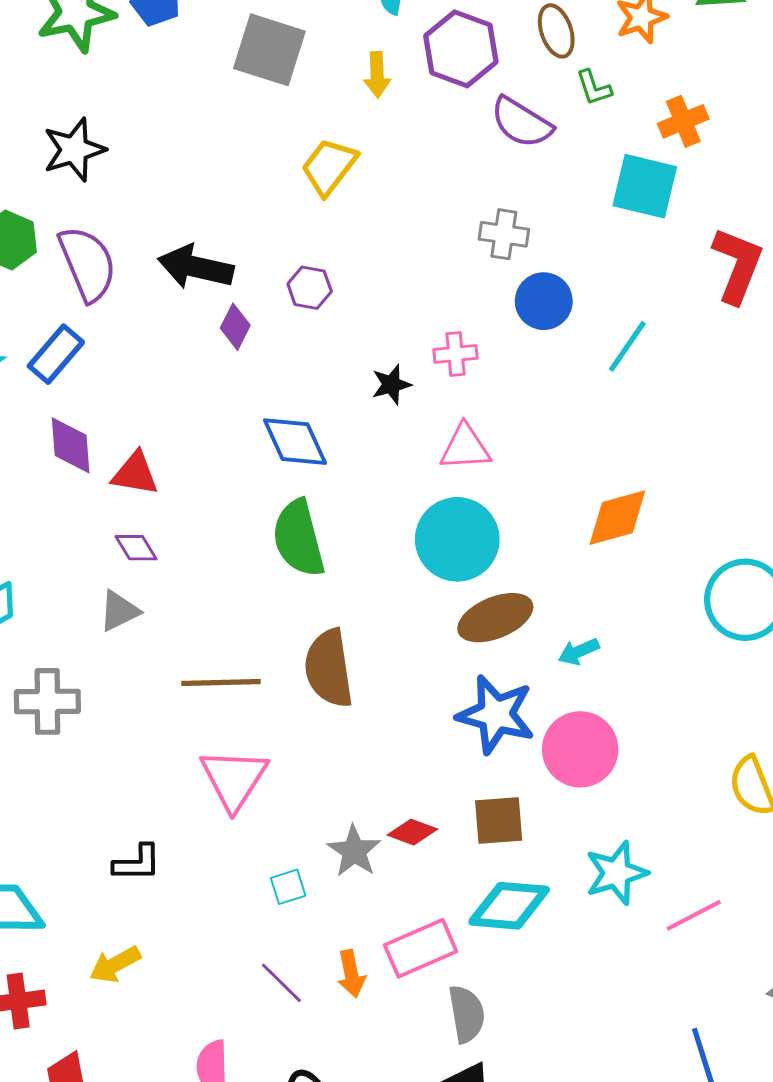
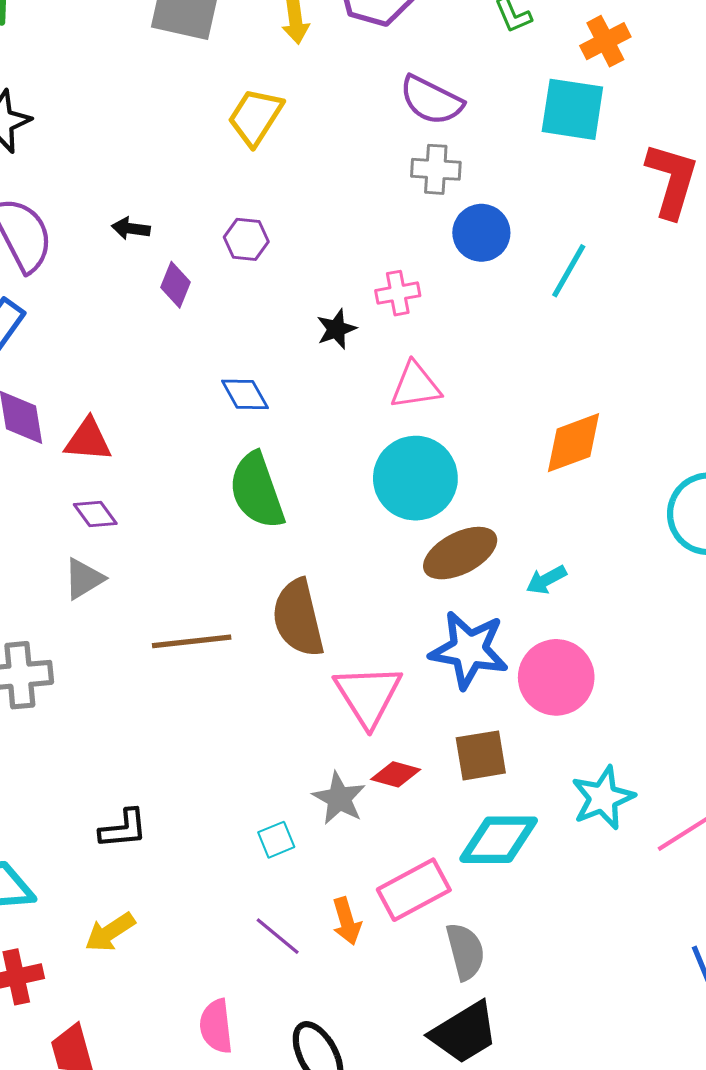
purple semicircle: (522, 122) -> (431, 100), moved
black arrow: (196, 267) -> (131, 228), size x0.5
blue diamond: (295, 442) -> (245, 394), size x0.7
pink triangle: (234, 779) -> (368, 695), moved

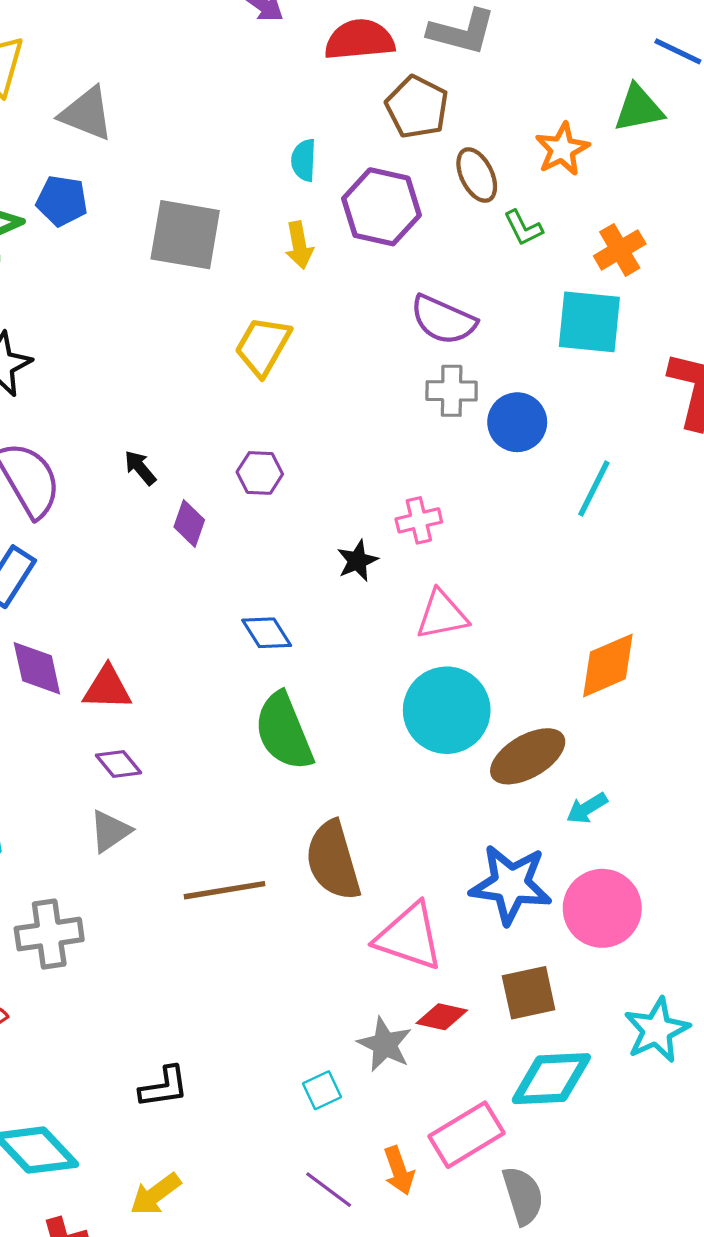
black arrow: (131, 228) -> (140, 468), turned 45
blue circle: (481, 233) -> (517, 422), moved
brown ellipse: (460, 553) -> (528, 756), moved
pink triangle: (368, 695) -> (409, 937), turned -36

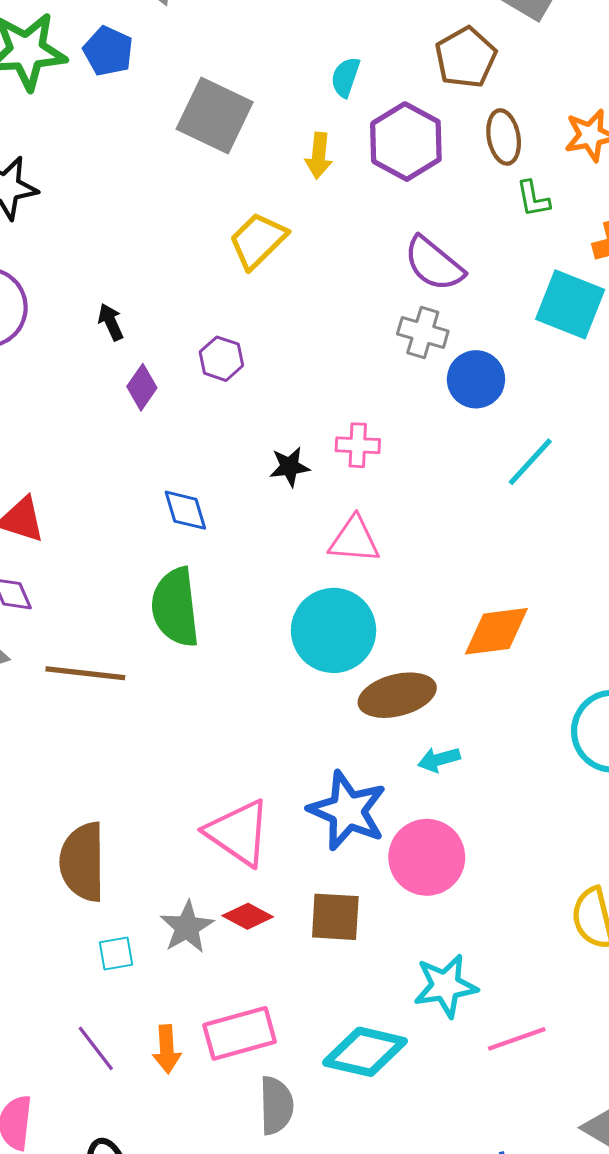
brown semicircle: (333, 861) -> (83, 862), moved
brown line: (224, 890) -> (85, 673), moved
cyan diamond: (551, 1079) -> (365, 1052), moved

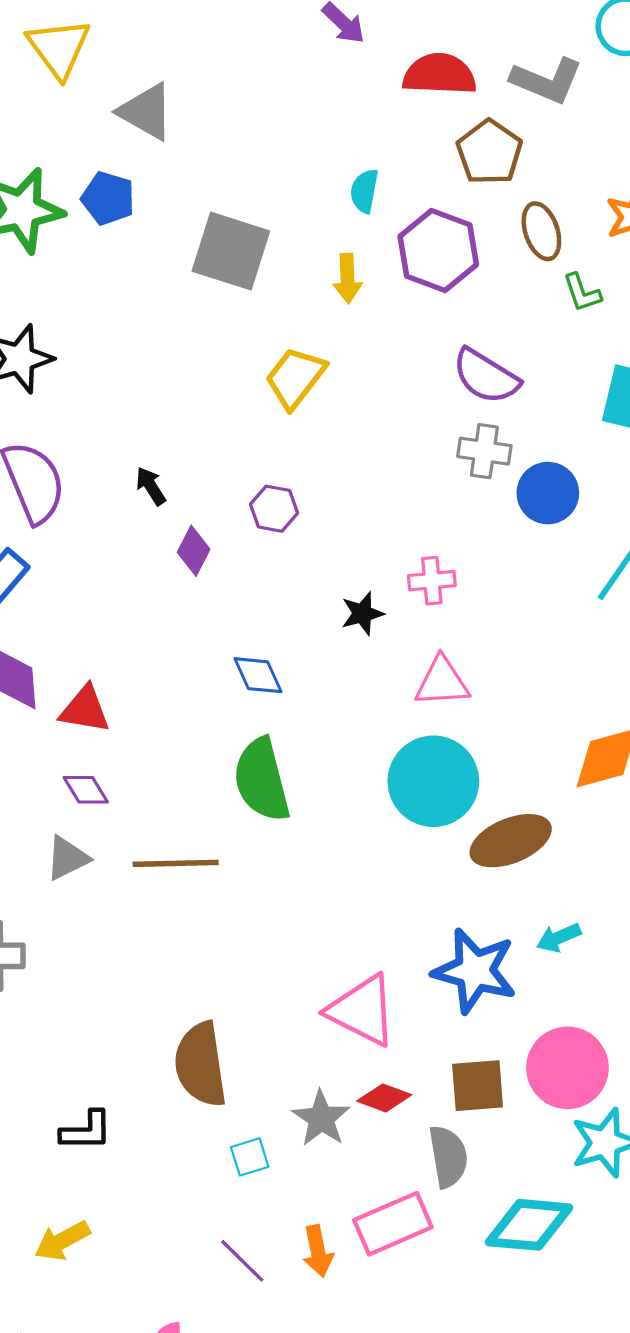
cyan arrow: (439, 759) -> (559, 938), moved
pink circle: (427, 857) -> (567, 1068), moved
gray semicircle: (276, 1105) -> (448, 1157), moved

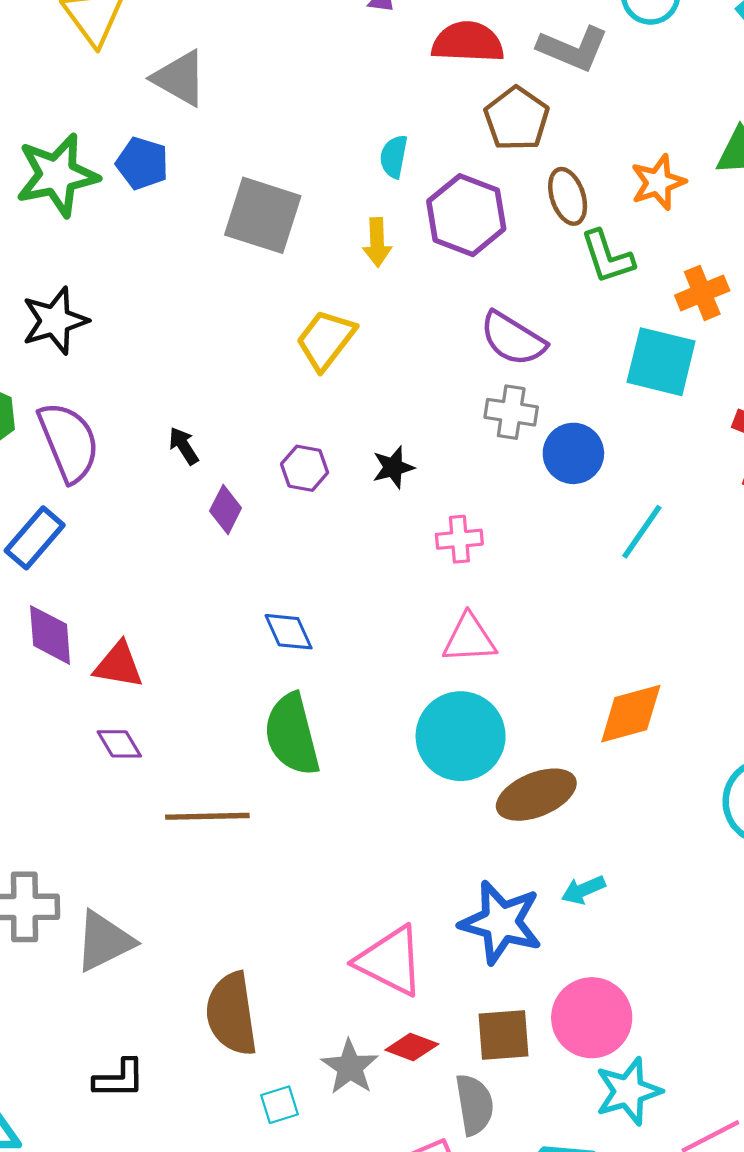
green L-shape: (582, 293) -> (607, 257), size x1.4
black star: (362, 614) -> (393, 467), moved
gray triangle: (67, 858) -> (104, 941), moved, size x1.4

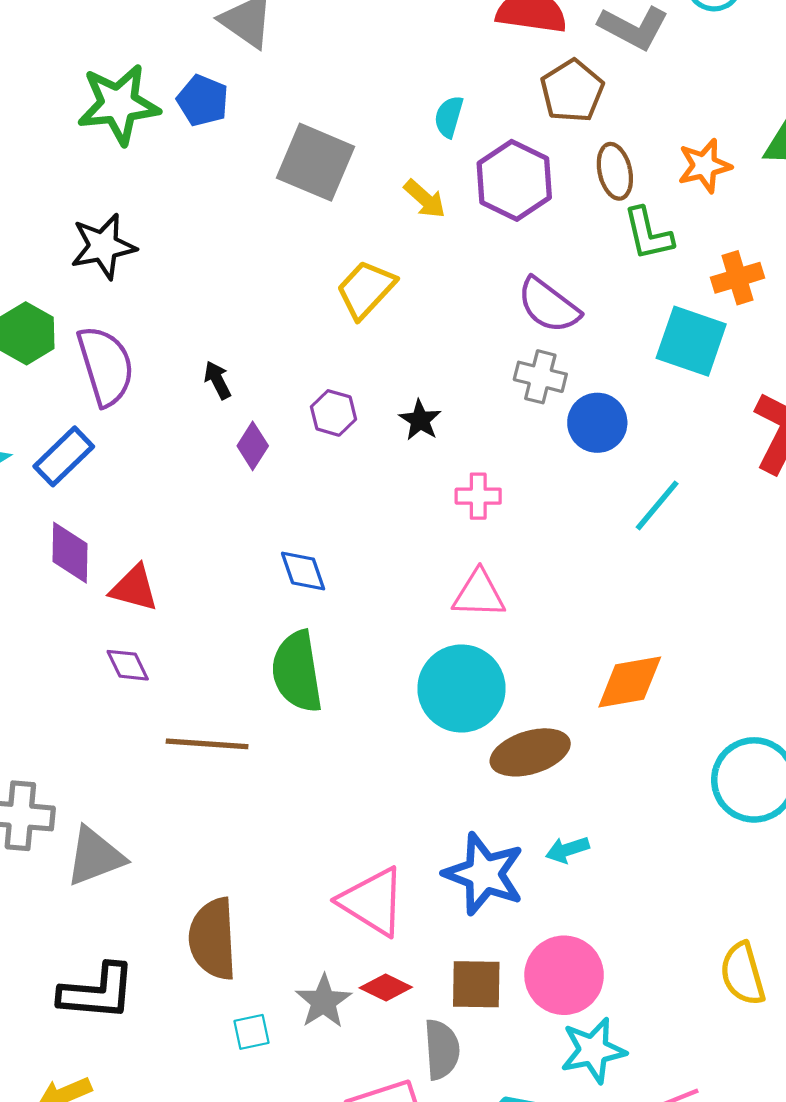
yellow arrow: (377, 242) -> (425, 199), turned -51
black star: (393, 467) -> (420, 420), turned -30
black L-shape: (119, 1079) -> (97, 992), size x1.5

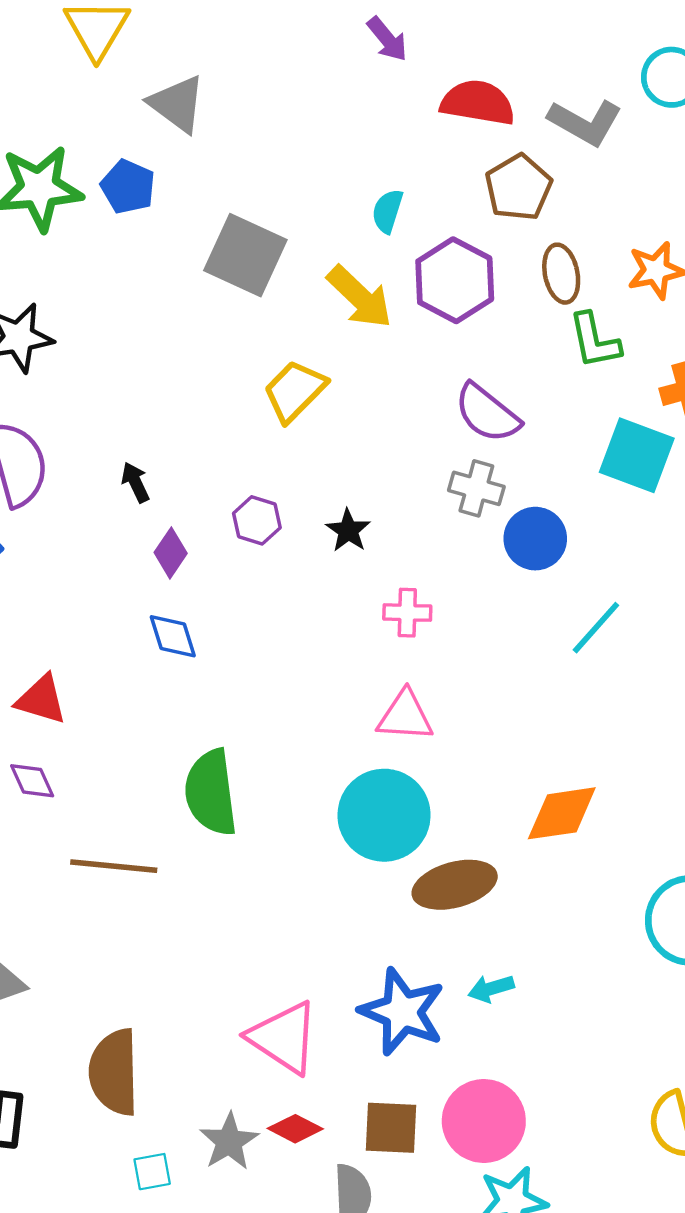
yellow arrow: (425, 199) -> (360, 297), size x1.5
blue diamond: (303, 571) -> (173, 636), moved

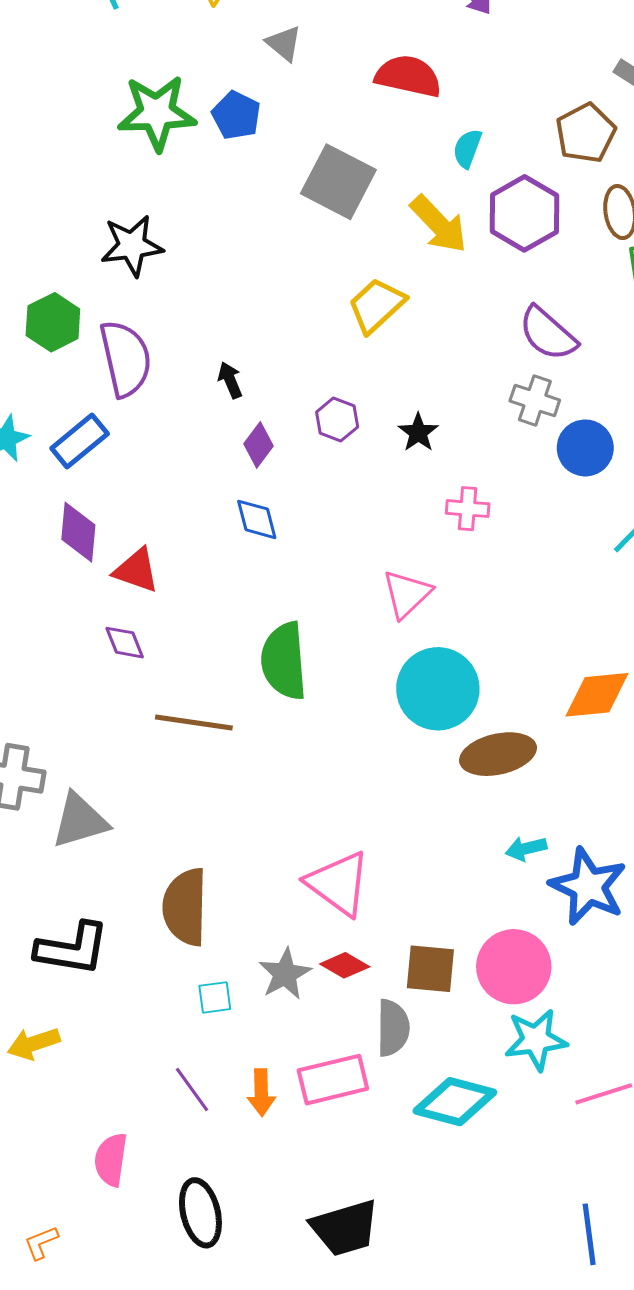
red semicircle: (478, 103) -> (408, 76), moved
gray triangle: (177, 104) -> (284, 43), size x0.7
pink triangle: (405, 716) -> (407, 594), moved, turned -50
blue star: (402, 1012) -> (588, 886), moved

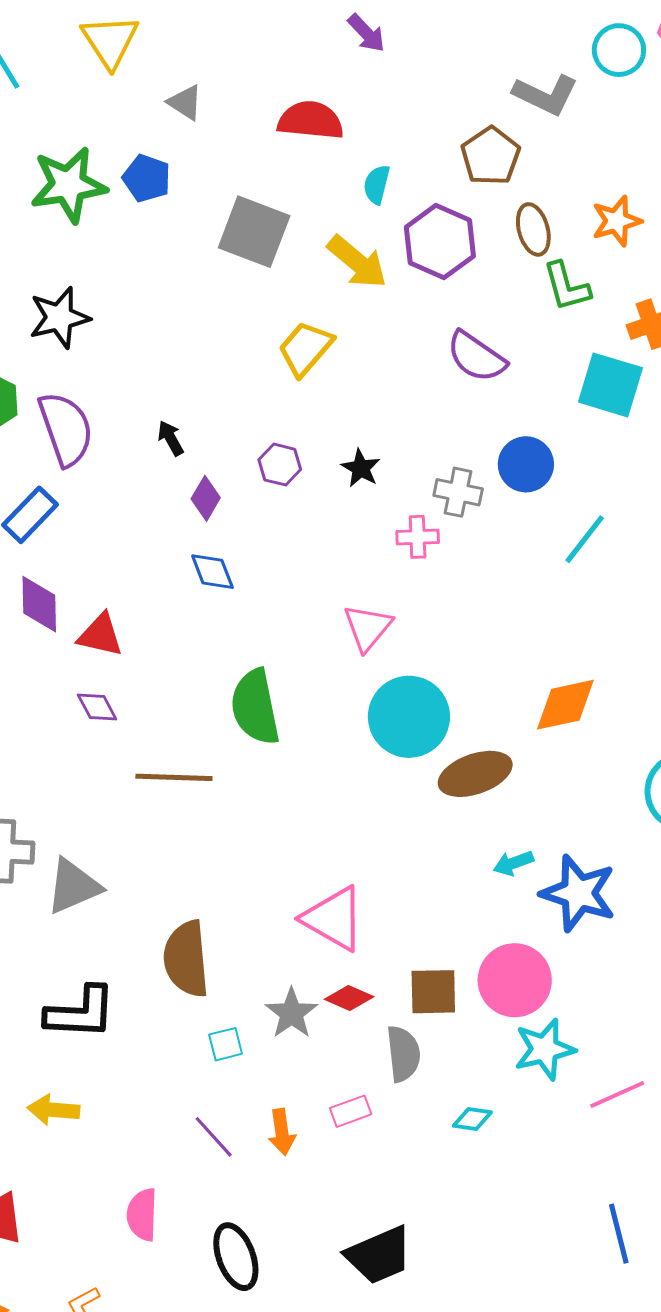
gray cross: (535, 400) -> (458, 492), moved
yellow arrow: (34, 1044) -> (53, 1110), turned 30
pink rectangle: (333, 1080) -> (351, 1111), size x0.6
cyan diamond: (455, 1102) -> (472, 1119), size x0.5

